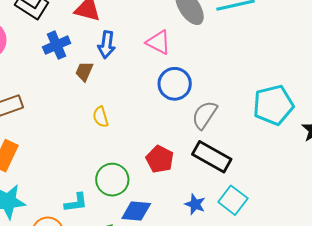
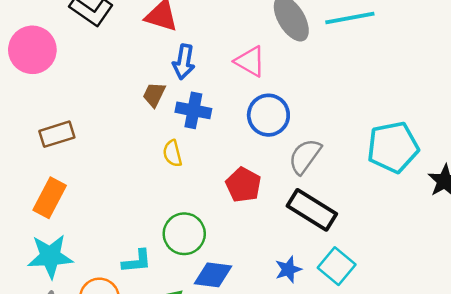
blue cross: (57, 45) -> (193, 110), moved, turned 32
red pentagon: (160, 159) -> (243, 185), moved
blue star: (195, 204) -> (288, 269), turned 30

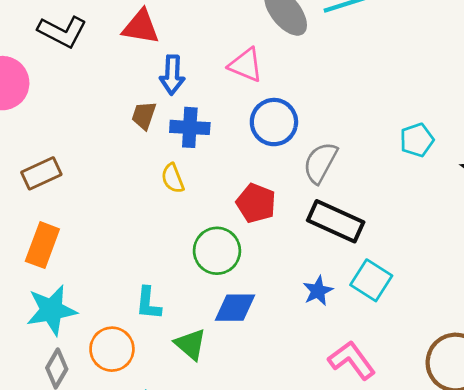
cyan pentagon: (393, 147) -> (417, 140), size x0.6
green circle: (184, 234) -> (217, 251), moved
cyan L-shape: (137, 261) -> (148, 303), turned 108

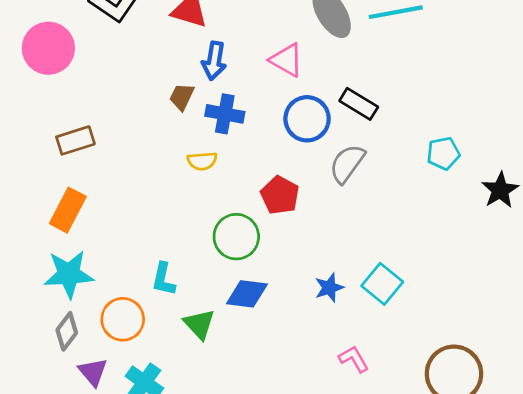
yellow semicircle: (173, 178) -> (202, 161), turned -80
black rectangle: (336, 221) -> (359, 104), moved, size x0.7
pink L-shape: (352, 360) -> (354, 359), size x0.7

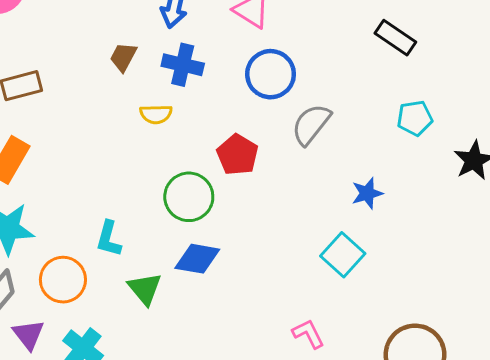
brown trapezoid: (182, 97) -> (123, 57), moved
black rectangle: (359, 104) -> (395, 38), moved
blue star: (329, 288) -> (367, 193), moved

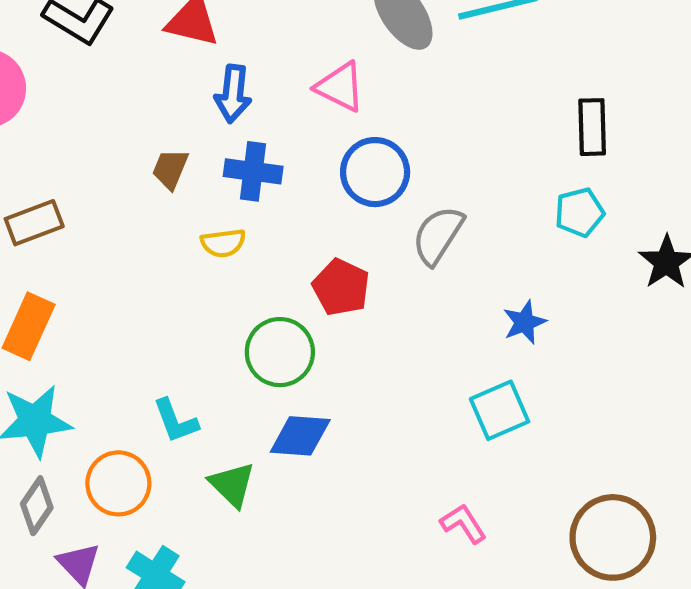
black rectangle: (395, 38) -> (592, 127), moved, turned 60
cyan L-shape: (109, 239) -> (175, 421), turned -30
cyan square: (343, 255) -> (500, 410), turned 30

